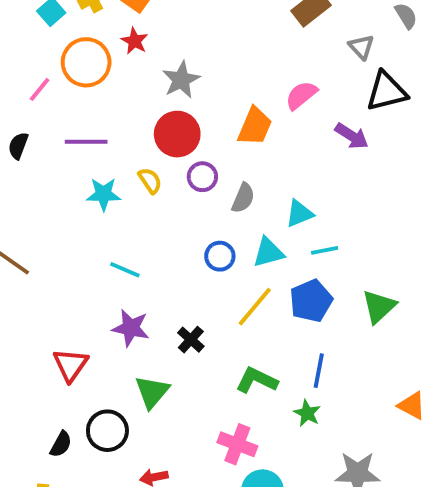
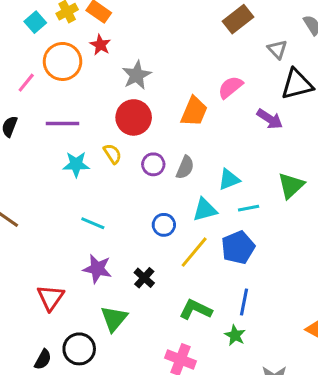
purple circle: (202, 177) -> (153, 164), moved
blue circle: (220, 256) -> (164, 225), moved
green triangle: (379, 307) -> (291, 186), moved

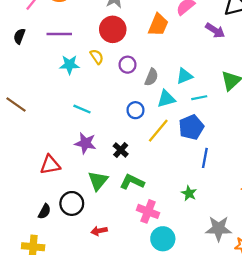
gray semicircle: (185, 167) -> (151, 77), moved
red triangle: (50, 297) -> (50, 165), turned 45
blue line: (244, 302) -> (205, 158), moved
green L-shape: (196, 310) -> (132, 182), moved

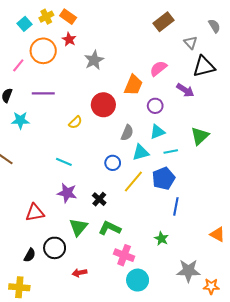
red circle: (113, 29) -> (103, 105), moved
yellow semicircle: (97, 57) -> (75, 122), moved, turned 80
cyan star: (69, 65) -> (20, 120), moved
purple circle: (128, 65) -> (155, 106), moved

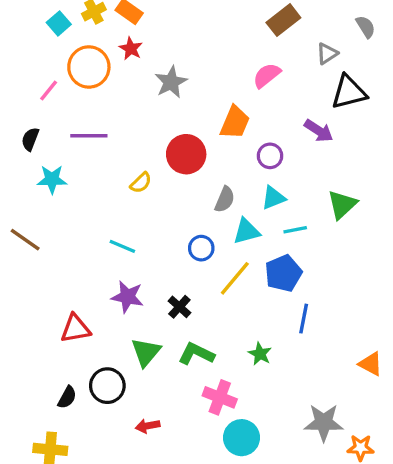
gray triangle: (190, 43) -> (327, 54), turned 40
pink semicircle: (158, 68) -> (267, 75), moved
green star: (161, 239) -> (260, 354), moved

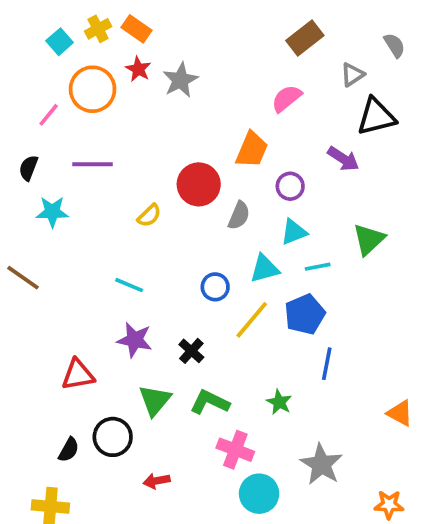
gray star: (171, 82) -> (180, 80), moved
gray semicircle: (225, 199) -> (239, 215), moved
gray star: (324, 423) -> (321, 464), moved, turned 30

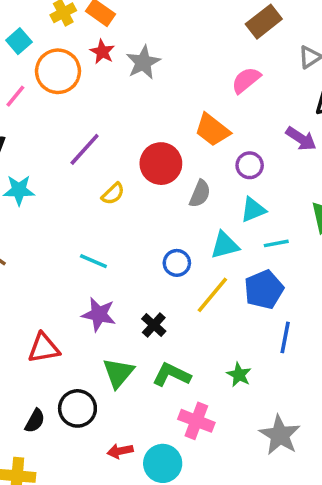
cyan square: (60, 42) -> (19, 41), moved
orange trapezoid: (252, 150) -> (212, 130), turned 105
purple line: (93, 164) -> (85, 149), moved, turned -48
cyan circle: (259, 494) -> (163, 463), moved

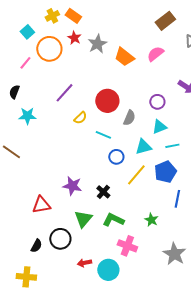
orange trapezoid: (212, 130) -> (124, 57), moved
cyan line: (93, 261) -> (103, 135), moved

